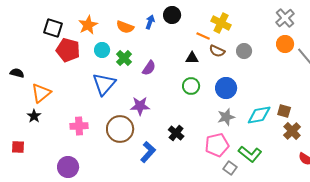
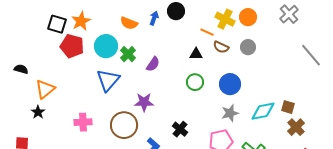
orange star: (88, 25) -> (81, 21), moved
orange circle: (285, 44) -> (248, 17), moved
cyan circle: (102, 50) -> (106, 46), size x1.5

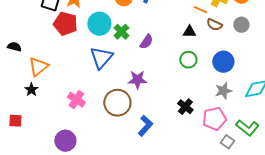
pink cross: (83, 122) -> (76, 100), turned 36
black cross: (180, 129) -> (185, 107), moved

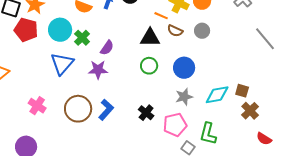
black triangle: (189, 32) -> (150, 38), size x1.5
purple star: (137, 80) -> (98, 70), moved
blue L-shape: (145, 126) -> (106, 110), moved
green L-shape: (247, 128) -> (208, 134), turned 65

